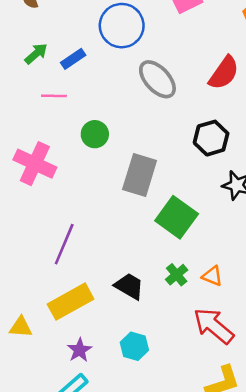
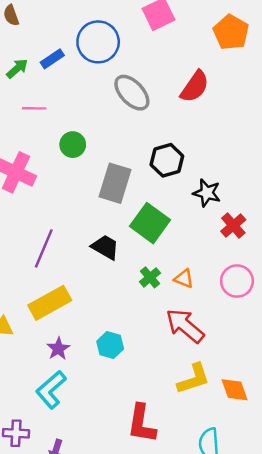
blue rectangle: (73, 59) -> (52, 59), moved
black hexagon: (211, 138) -> (167, 160), moved
black trapezoid: (129, 286) -> (105, 247), moved

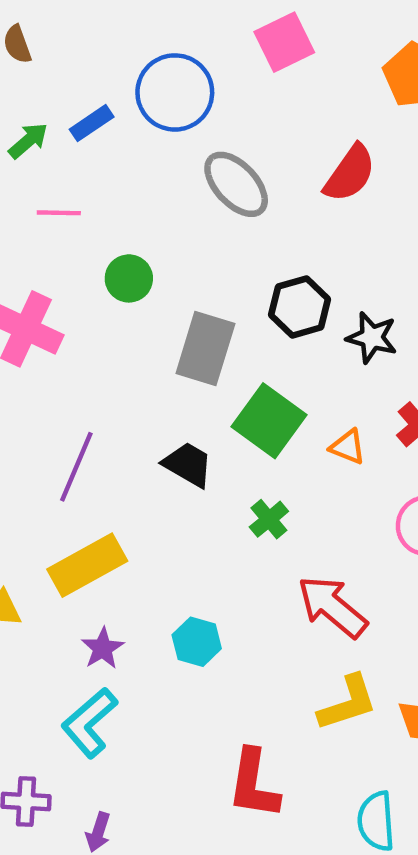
black star: (207, 193) -> (372, 338), moved
orange triangle: (184, 279) -> (348, 447), moved

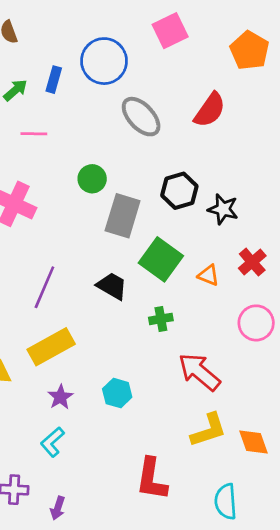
blue rectangle: (92, 123) -> (54, 80), turned -40
green circle: (129, 278) -> (92, 179), moved
green cross: (269, 519) -> (161, 319), turned 30
cyan L-shape: (89, 723) -> (52, 442), size x0.7

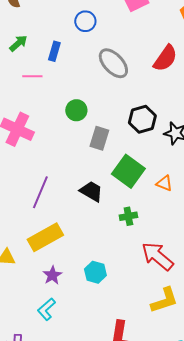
blue circle: (104, 61) -> (85, 21), size x0.6
blue rectangle: (54, 80) -> (54, 51), moved
gray rectangle: (123, 216) -> (99, 138), size x0.7

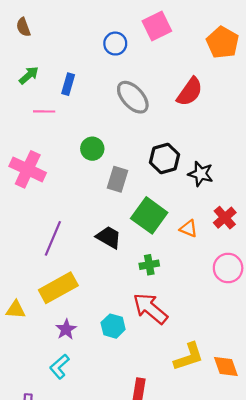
blue circle: (85, 21) -> (115, 44), moved
red arrow: (157, 256) -> (150, 309), moved

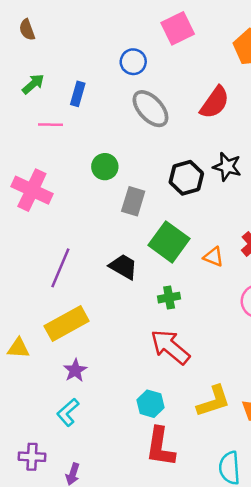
blue circle: (115, 44) -> (133, 62), moved
black star: (201, 174) -> (227, 167), moved
cyan hexagon: (113, 326) -> (150, 404), moved

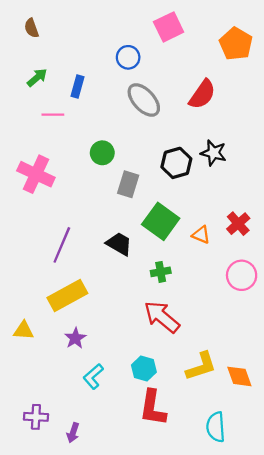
yellow triangle: (18, 348) -> (24, 330), moved
cyan L-shape: (68, 412) -> (93, 376), moved

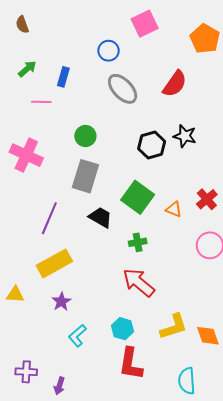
gray rectangle: (128, 184) -> (85, 176), moved, size x1.4

